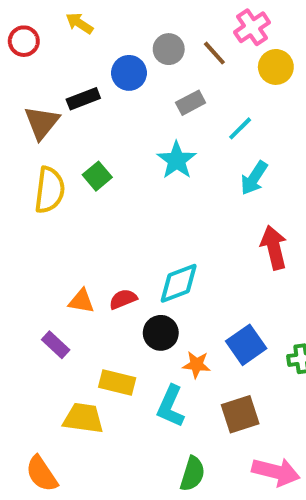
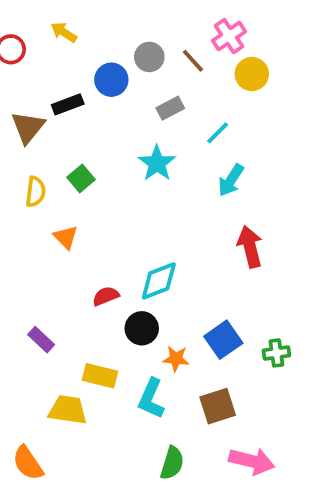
yellow semicircle: (50, 190) -> (35, 192), size x0.7
orange triangle: (81, 301) -> (66, 237), moved, turned 36

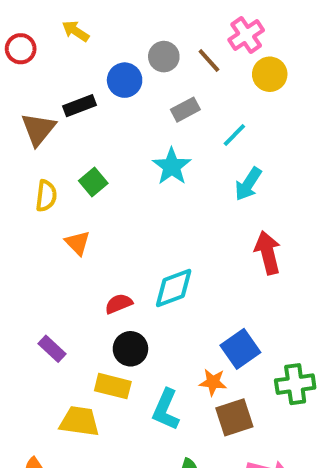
black circle: (142, 328) -> (130, 349), moved
green cross: (276, 353) -> (295, 384), moved, size x1.4
orange star: (176, 359) -> (213, 382), moved

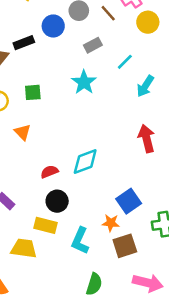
green square: (93, 182) -> (33, 92), turned 36
cyan arrow: (248, 184) -> (145, 86), moved

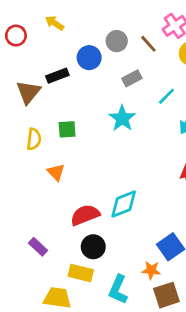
red semicircle: (49, 172) -> (85, 215), size x1.5

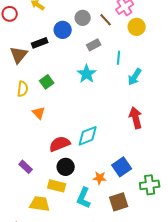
cyan line: (166, 96) -> (119, 58), turned -40
green square: (67, 129) -> (47, 82), turned -32
orange star: (151, 270) -> (100, 178), moved

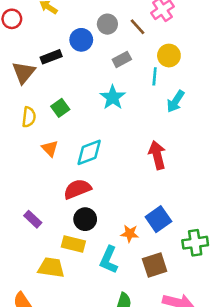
yellow circle: (137, 27) -> (169, 56), moved
red arrow: (136, 118) -> (157, 155), moved
cyan diamond: (88, 136) -> (89, 152), moved

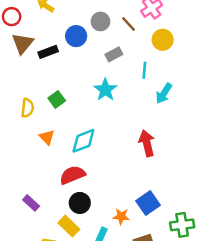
yellow circle: (169, 56) -> (163, 40), moved
brown triangle: (24, 73) -> (23, 43), moved
yellow rectangle: (73, 244) -> (69, 226), turned 30

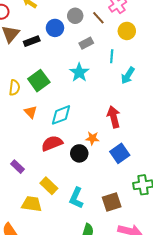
green square: (57, 99) -> (39, 81), size x1.5
black circle: (80, 203) -> (79, 153), moved
blue square: (148, 203) -> (120, 153), moved
orange star: (121, 216) -> (92, 138), moved

